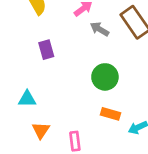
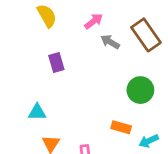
green circle: (105, 77) -> (140, 90), moved

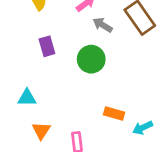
green circle: (140, 90) -> (91, 59), moved

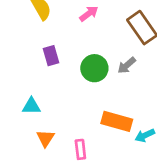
gray arrow: (103, 25) -> (127, 65), moved, turned -72
orange rectangle: (114, 113) -> (117, 121), size x1.5

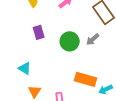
cyan triangle: (31, 106) -> (25, 68), turned 32

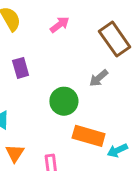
green circle: (70, 41) -> (64, 101), moved

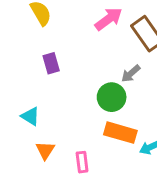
pink arrow: (60, 25) -> (109, 19), moved, size x1.4
green circle: (64, 101) -> (112, 97), moved

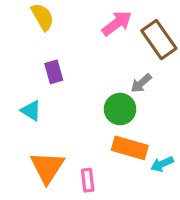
cyan triangle: (30, 116) -> (31, 111), moved
orange triangle: (45, 150) -> (47, 167), size x1.6

